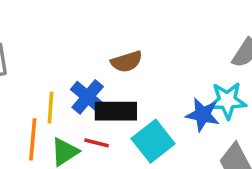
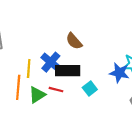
brown semicircle: (127, 62) -> (74, 41), turned 66
cyan square: (153, 141) -> (90, 88), size x0.6

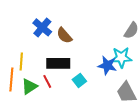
blue cross: (51, 62) -> (42, 27), moved
red line: (56, 90) -> (47, 81), turned 48

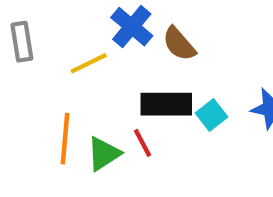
yellow line: (21, 61) -> (89, 63), moved, turned 60
cyan square: (79, 80) -> (211, 115), moved

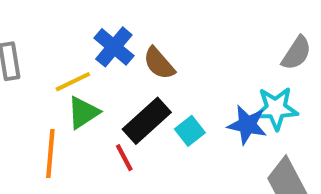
black rectangle: (166, 104) -> (147, 121), turned -42
green triangle: (104, 154) -> (83, 113), moved

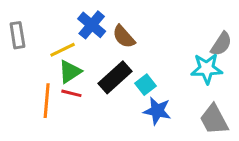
gray semicircle: (296, 53) -> (221, 44), moved
blue star: (247, 125) -> (157, 111), moved
red line: (124, 158) -> (71, 93), moved, turned -48

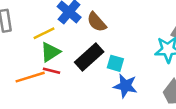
cyan square: (146, 85) -> (115, 63), turned -36
orange line: (47, 101) -> (30, 77), turned 68

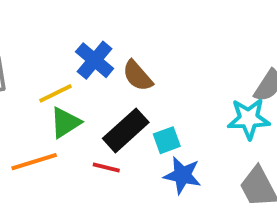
cyan square: (115, 63) -> (167, 140), turned -36
red line: (51, 71) -> (106, 167), moved

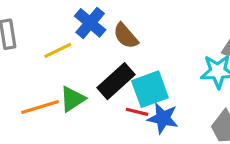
green triangle: (65, 123) -> (72, 99), moved
cyan square: (167, 140) -> (150, 89), size x1.6
red line: (106, 167) -> (137, 112), moved

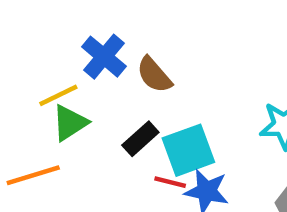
black rectangle: (116, 81) -> (140, 139), size x0.7
green triangle: (72, 99) -> (70, 123), moved

